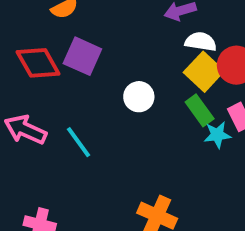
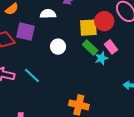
white semicircle: (201, 42) -> (48, 14), moved
yellow square: (204, 72) -> (88, 28), turned -36

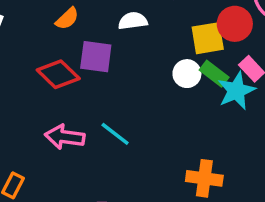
white circle: (58, 47) -> (187, 74), moved
cyan star: (101, 58) -> (236, 91), size x1.5

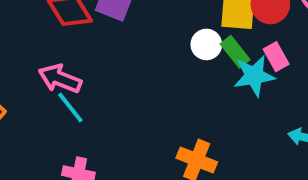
cyan line: (115, 134) -> (70, 108), moved

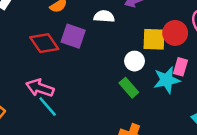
green rectangle: (235, 52) -> (129, 88), moved
pink rectangle: (276, 57) -> (180, 67), turned 48

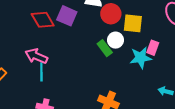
red circle: (175, 33) -> (111, 14), moved
green rectangle: (129, 88) -> (105, 48), moved
cyan line: (48, 106) -> (41, 72), turned 36

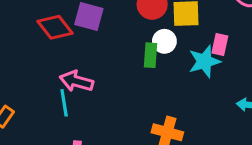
green rectangle: (105, 48) -> (151, 55), turned 49
pink arrow: (36, 56) -> (76, 81), moved

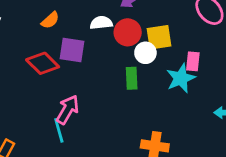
white circle: (164, 41) -> (145, 53), moved
pink arrow: (76, 81) -> (68, 110), turned 112

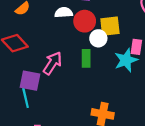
purple square: (72, 50) -> (30, 81), moved
pink arrow: (68, 110) -> (53, 63), moved

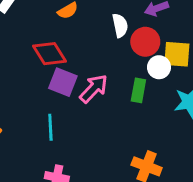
white semicircle: (64, 12) -> (120, 25), turned 72
purple square: (30, 81) -> (63, 82), moved

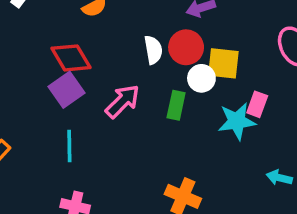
white semicircle: (120, 25) -> (153, 50), moved
purple square: (63, 82) -> (67, 90), moved, turned 32

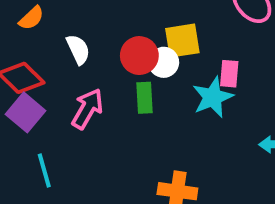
red circle: (186, 47) -> (139, 56), moved
white semicircle: (153, 50) -> (78, 49), moved

